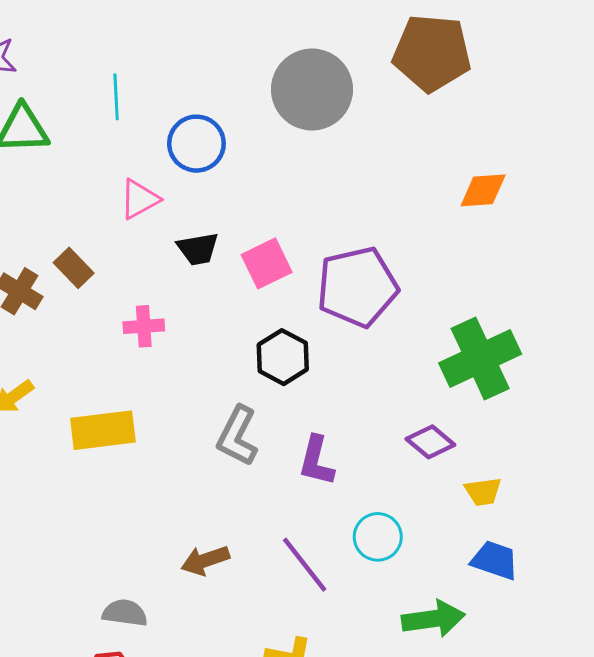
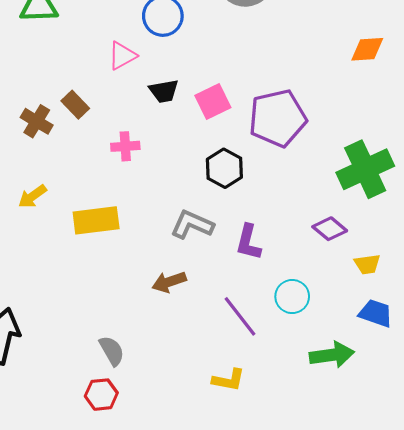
gray L-shape: (237, 436) -> (192, 225), turned 87
brown arrow: (205, 560) -> (169, 282), moved
gray semicircle: (125, 613) -> (112, 351), turned 52

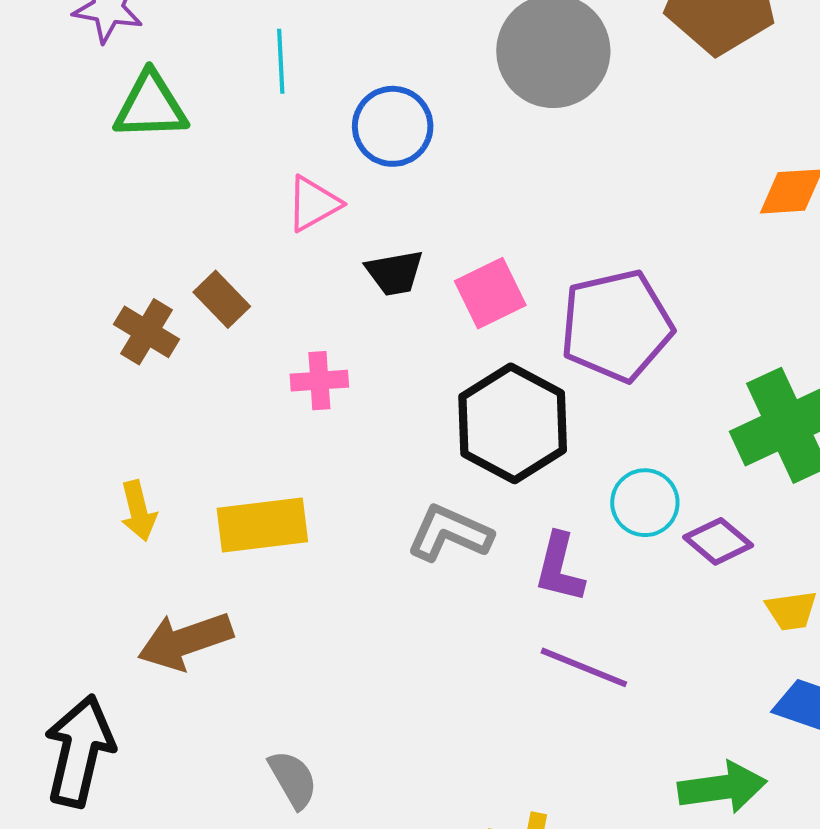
black hexagon: (224, 168) -> (513, 423), size x1.5
yellow arrow: (32, 196) -> (138, 511), moved, turned -68
brown arrow: (169, 282) -> (185, 641), moved, size x1.4
cyan circle: (292, 297) -> (645, 503), moved
purple line: (240, 316) -> (584, 667), moved, turned -30

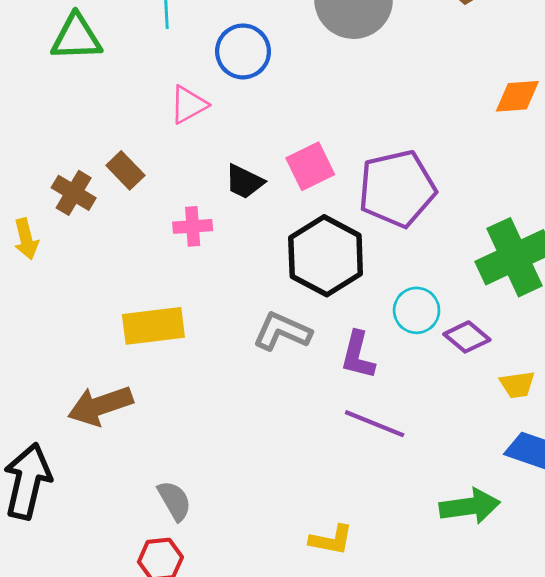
black trapezoid: (395, 273) -> (244, 182), moved, turned 36
yellow arrow: (138, 511) -> (26, 239), moved

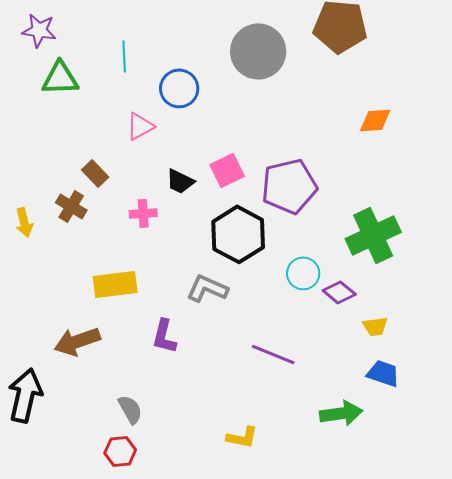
brown cross: (74, 193) -> (71, 206), moved
purple L-shape: (358, 355) -> (164, 336), moved

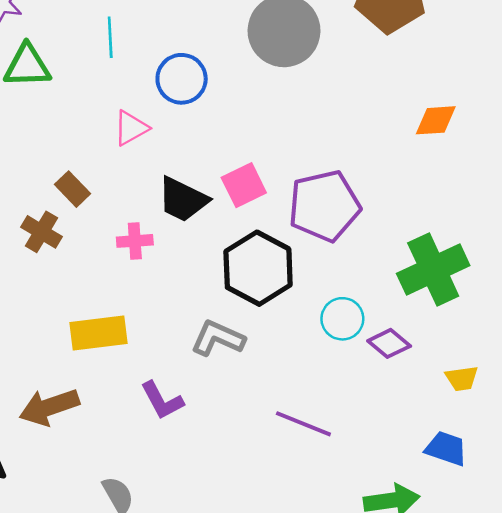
black trapezoid: (180, 181) -> (183, 199), size x1.4
yellow trapezoid: (375, 326) -> (462, 378), moved
purple L-shape: (164, 336) -> (162, 400), turned -42

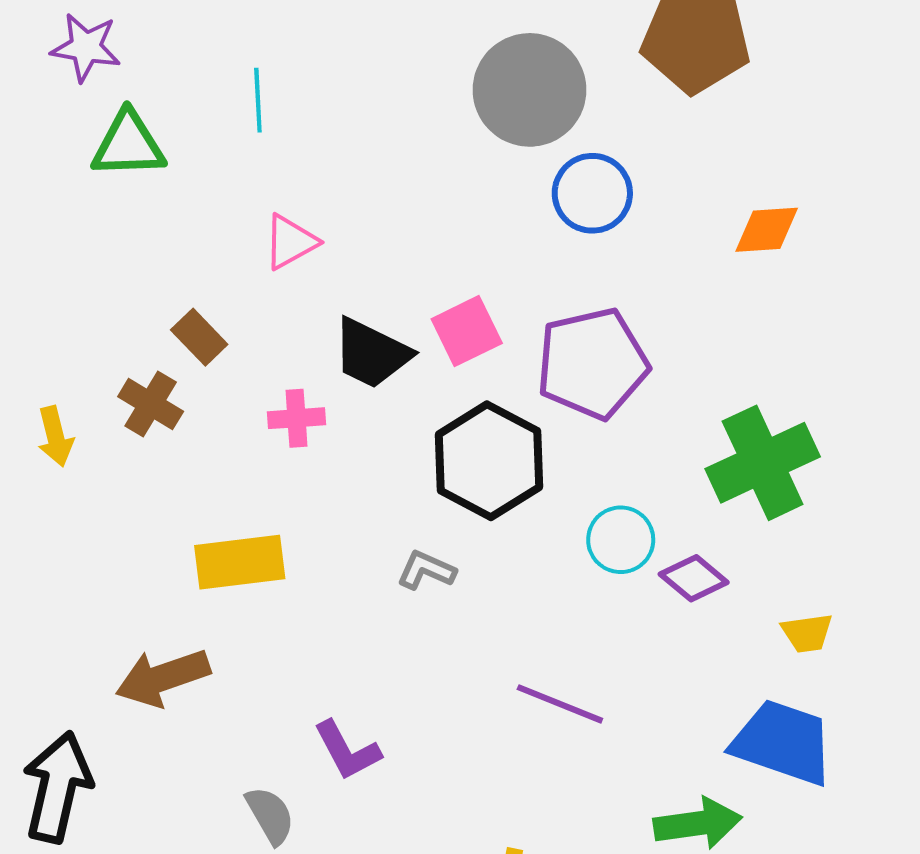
blue circle: (182, 79) -> (592, 193), moved
gray L-shape: (218, 338) -> (426, 570), size x0.7
purple L-shape: (162, 400) -> (347, 751), moved
blue trapezoid: (446, 448) -> (783, 742), size x1.6

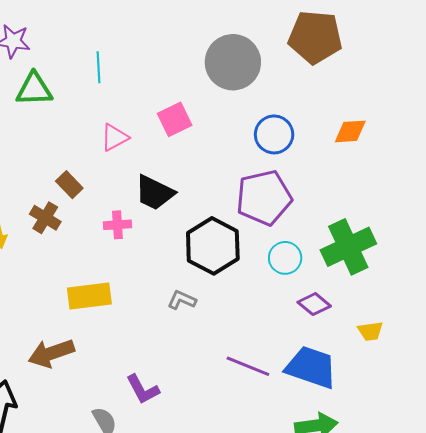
blue circle: (592, 193) -> (274, 134), moved
pink square: (467, 331) -> (175, 119), moved
cyan circle: (621, 540) -> (285, 258), moved
blue trapezoid: (783, 742) -> (311, 367), moved

